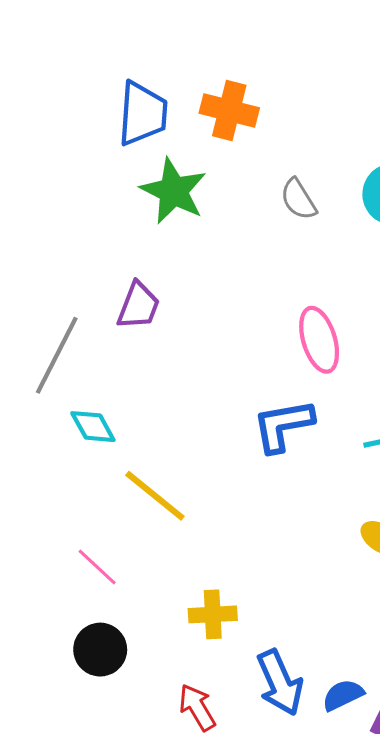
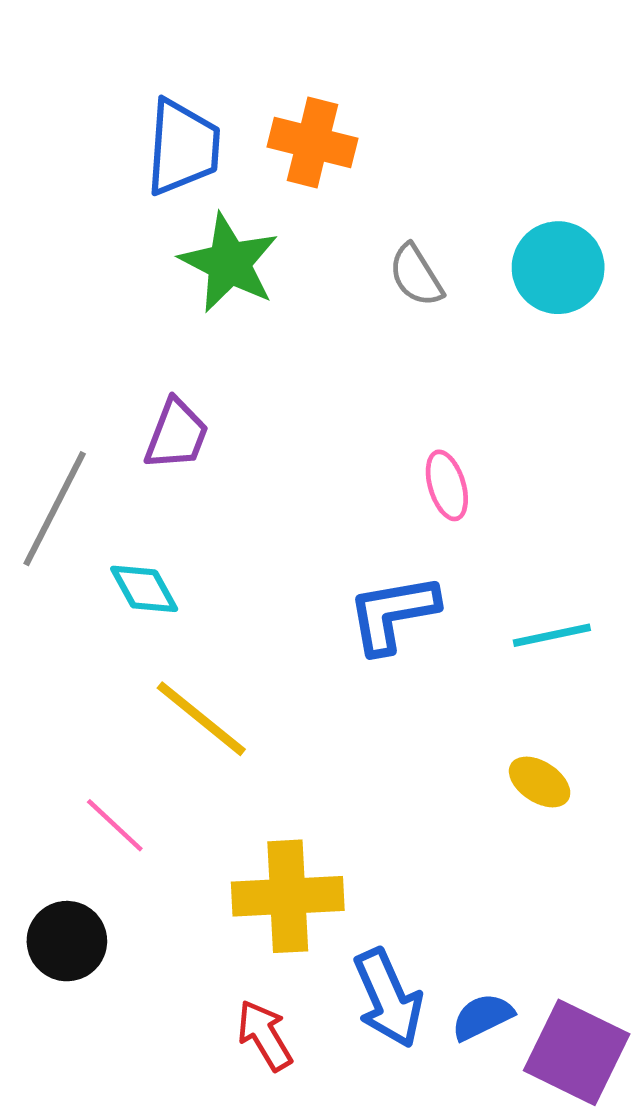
pink ellipse: (319, 340) -> (447, 485), size x0.7
cyan diamond: (93, 427) -> (144, 589), moved
yellow cross: (213, 614) -> (288, 896), size x1.5
black circle: (100, 650) -> (67, 941), moved

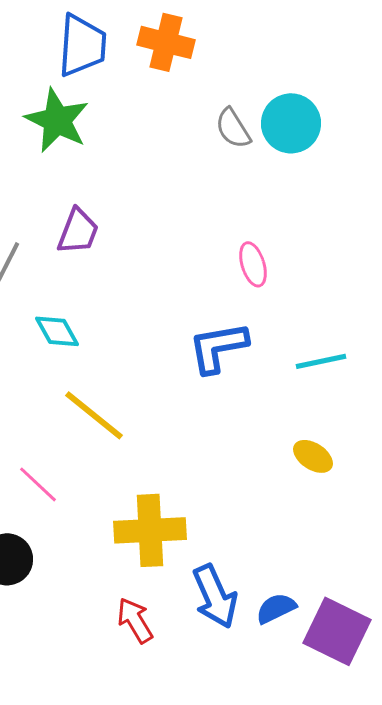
green star: (229, 263) -> (57, 120), moved
cyan circle: (558, 268) -> (291, 123), moved

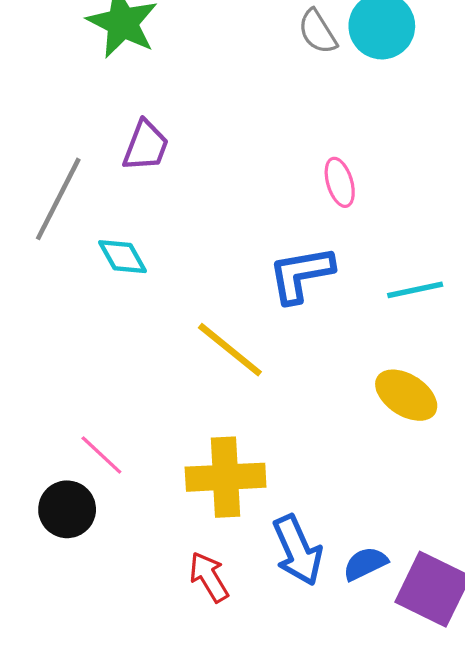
yellow line: (94, 415) -> (230, 350), moved
yellow ellipse: (313, 456) -> (406, 395), size x1.4
pink line: (38, 484) -> (101, 455), moved

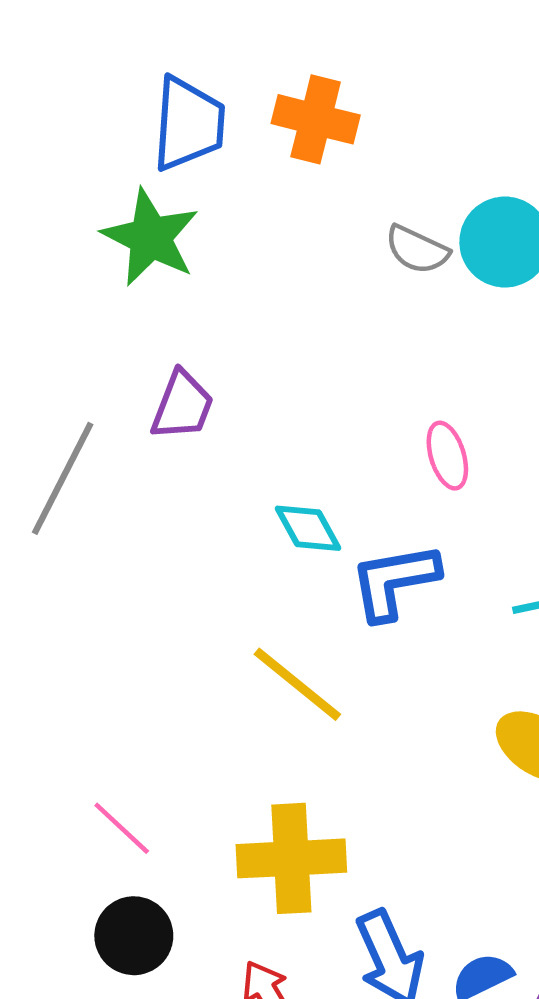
gray semicircle: (318, 32) -> (417, 250), turned -33
cyan diamond: (122, 257) -> (308, 528), moved
black circle: (67, 509) -> (134, 936), moved

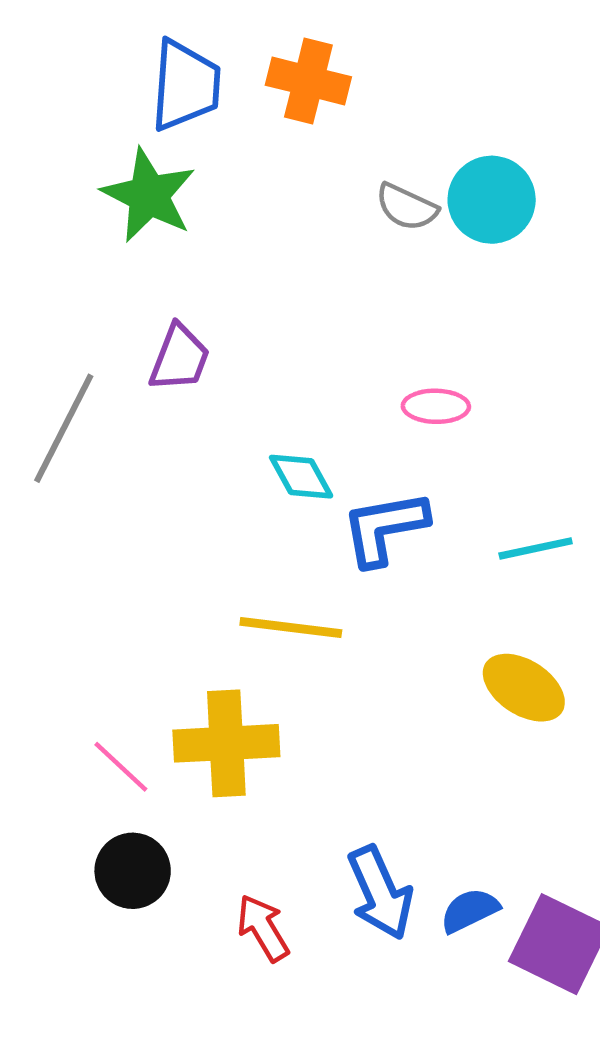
pink ellipse: (447, 456) -> (436, 406), turned -72
yellow line: (297, 684) -> (291, 628), turned -32
yellow cross: (291, 858) -> (226, 743), moved

